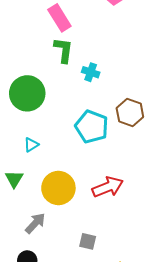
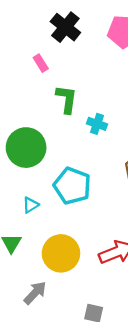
pink rectangle: (59, 18) -> (41, 63), moved, size x0.6
cyan pentagon: (92, 127) -> (72, 186), moved

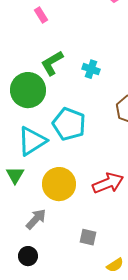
green L-shape: (67, 99) -> (52, 63), moved, turned -128
cyan triangle: (31, 205) -> (32, 141), size x2.0

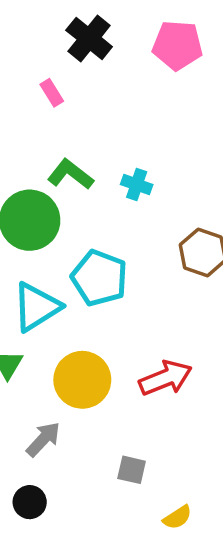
green L-shape: (52, 63) -> (70, 174), turned 68

